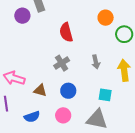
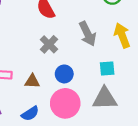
gray arrow: (96, 62) -> (88, 34), size x1.5
pink circle: (63, 115) -> (65, 103), size x1.6

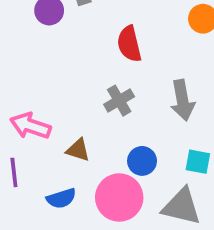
blue circle: (64, 74) -> (142, 161), moved

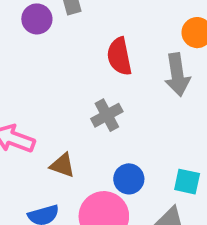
gray arrow: (182, 100) -> (177, 75), moved

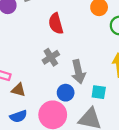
gray arrow: (177, 75) -> (78, 72), moved
brown triangle: (62, 165) -> (18, 90), moved

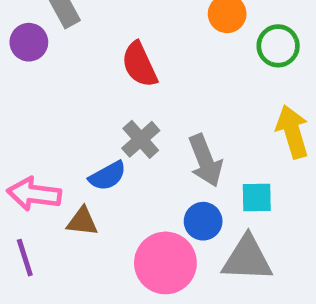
blue circle: (66, 93) -> (203, 221), moved
blue semicircle: (18, 116) -> (108, 176), moved

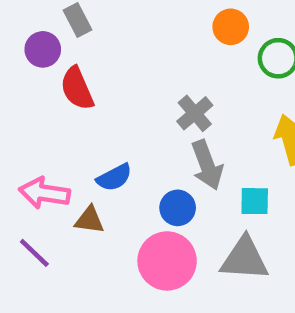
red semicircle: (139, 65) -> (77, 88), moved
gray cross: (141, 139) -> (195, 113), moved
blue circle: (203, 221) -> (178, 208), moved
purple line: (25, 258) -> (34, 253), turned -30

